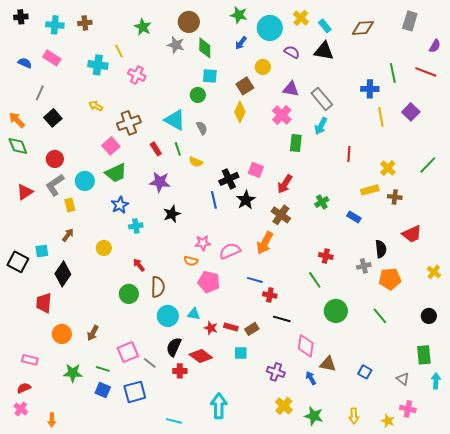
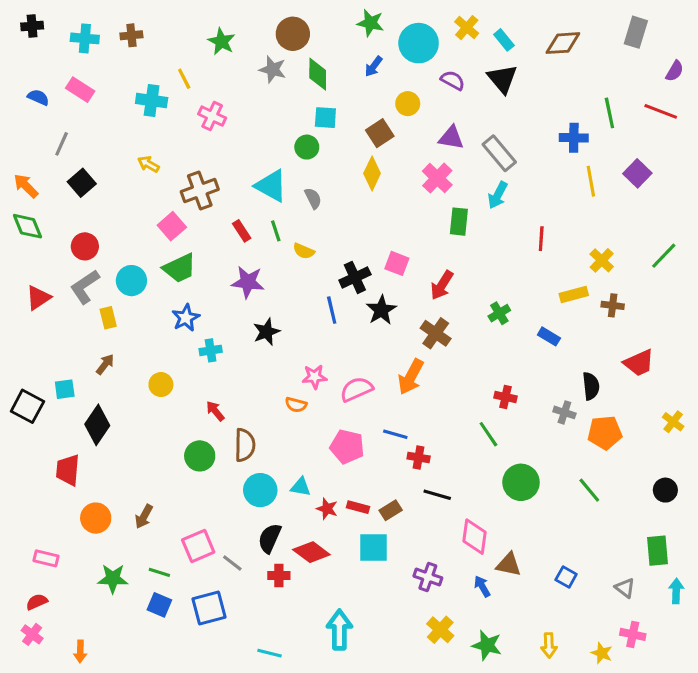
black triangle: (324, 51) -> (502, 79), turned 40
gray cross: (364, 266) -> (564, 412), turned 32
pink pentagon: (209, 282) -> (347, 447), moved
cyan square: (241, 353) -> (374, 548), size x1.5

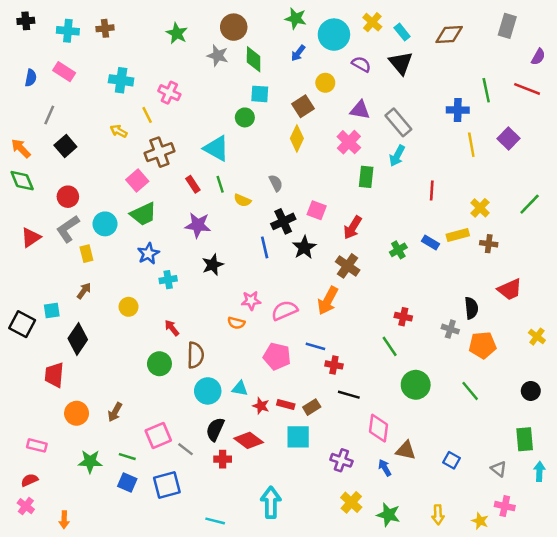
yellow line: (184, 79) -> (147, 115), moved
blue semicircle: (38, 97) -> (31, 78), turned 77
gray semicircle: (313, 198) -> (276, 183), moved
blue rectangle: (549, 336) -> (431, 242), moved

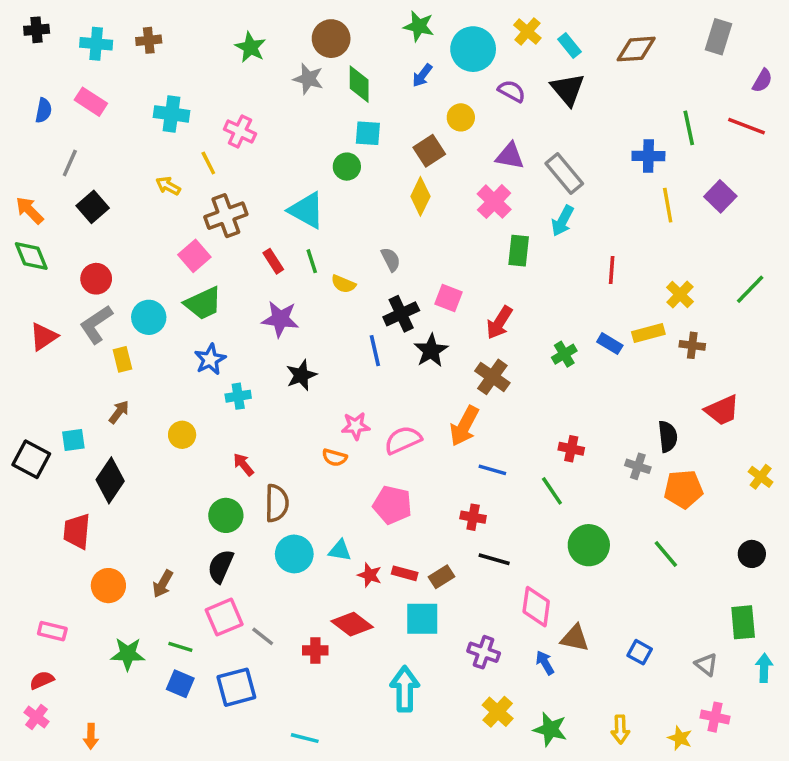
blue line: (315, 346) -> (492, 470), moved
black semicircle: (215, 429) -> (221, 566), moved
cyan arrow: (271, 502) -> (405, 689), moved

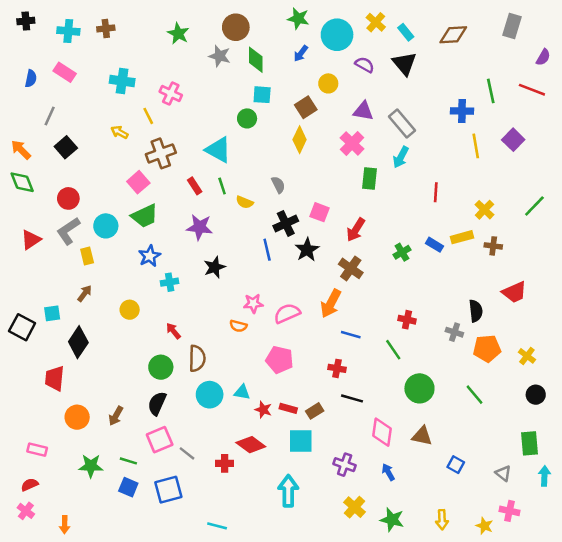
yellow cross: (761, 477) -> (527, 356), moved
brown triangle: (575, 638) -> (422, 436), moved

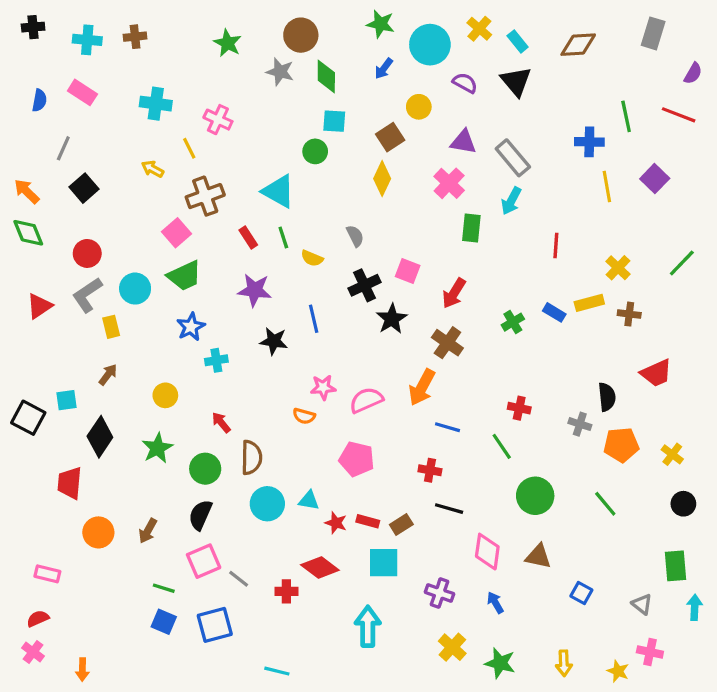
blue line: (267, 250) -> (314, 319), moved
black star: (215, 267) -> (274, 341), turned 30
green star: (91, 466) -> (157, 448), moved, turned -30

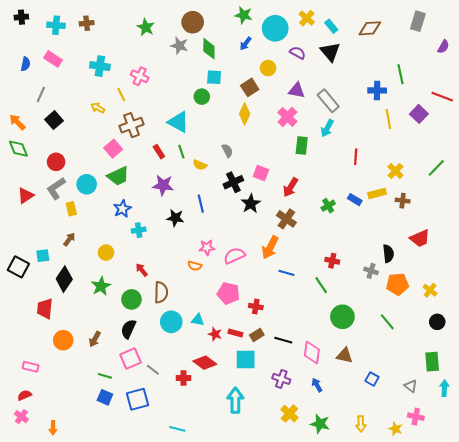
red line: (679, 115) -> (442, 97), moved
red cross: (430, 470) -> (256, 307), moved
black line: (449, 509) -> (283, 340), moved

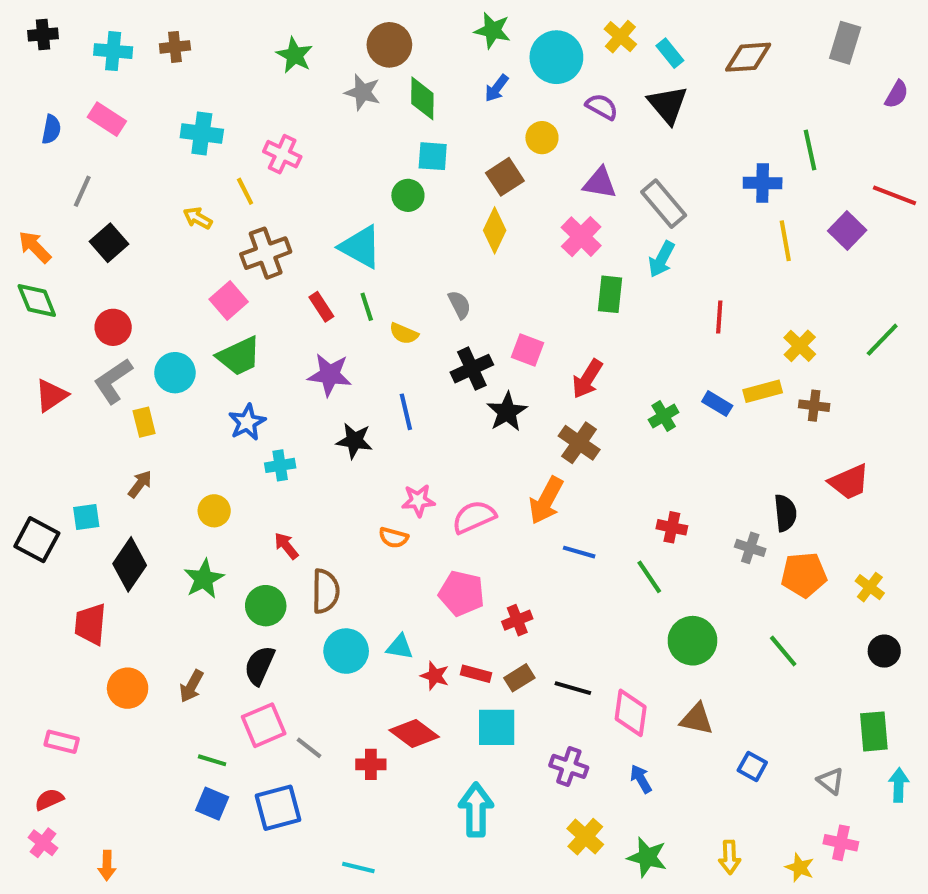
red cross: (256, 307) -> (517, 620), turned -32

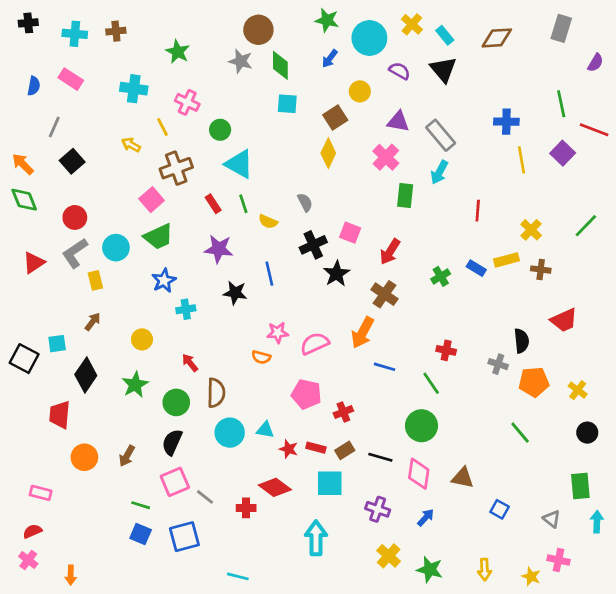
green star: (295, 55) -> (178, 52), moved
green line: (810, 150) -> (561, 104), moved
green circle: (408, 195) -> (220, 130), moved
green circle: (692, 641) -> (421, 426), moved
blue arrow: (641, 779) -> (426, 518), turned 72

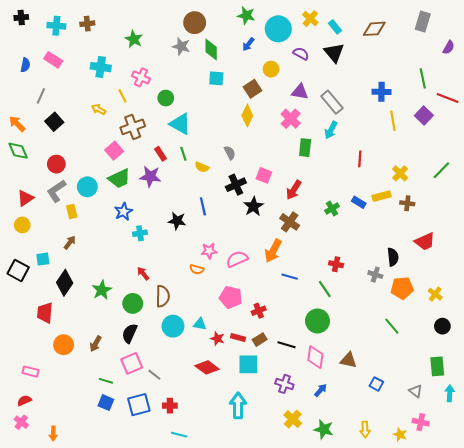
purple star: (219, 249) -> (150, 176), moved
yellow circle: (142, 339) -> (22, 225), moved
red cross: (246, 508) -> (170, 406), moved

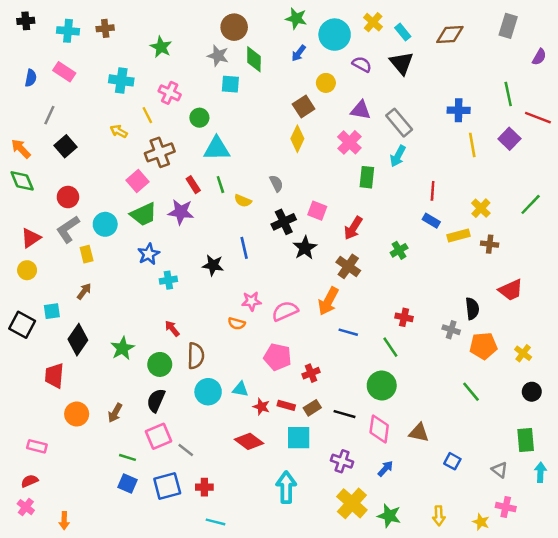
cyan square: (216, 78) -> (230, 84), moved
cyan triangle: (180, 124) -> (217, 149), turned -30
blue rectangle: (359, 202) -> (431, 221), moved
yellow cross: (293, 419) -> (352, 503), size x1.4

